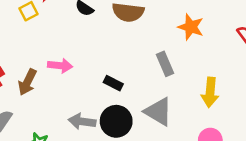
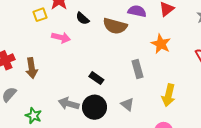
pink arrow: (60, 66) -> (61, 38), moved
brown arrow: (27, 82) -> (32, 68), turned -42
gray triangle: (158, 112) -> (127, 104), size x0.6

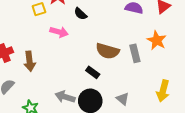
brown semicircle: (115, 26) -> (107, 51), moved
gray rectangle: (137, 69) -> (135, 53), moved

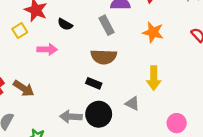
gray rectangle: (135, 53) -> (107, 25), moved
brown arrow: (30, 61) -> (24, 88), turned -36
yellow arrow: (163, 91) -> (154, 78), moved

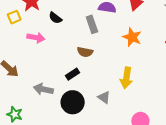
brown semicircle: (104, 57) -> (85, 52), size x0.7
black rectangle: (94, 83) -> (72, 74), turned -64
gray arrow: (71, 117) -> (43, 89), moved

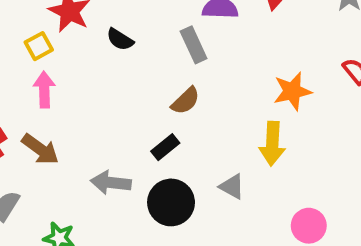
orange star: (132, 37) -> (292, 91), moved, turned -30
pink arrow: (36, 38) -> (44, 90), moved, turned -96
brown semicircle: (85, 52) -> (186, 101), turned -49

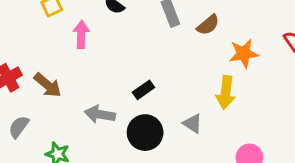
pink arrow: (44, 90) -> (81, 34), moved
brown semicircle: (186, 101) -> (208, 25), moved

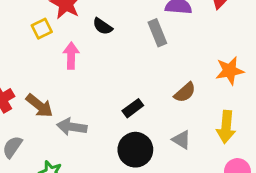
brown semicircle: (208, 25) -> (185, 92), moved
yellow arrow: (226, 93) -> (226, 127), moved
gray arrow: (100, 114) -> (72, 127), moved

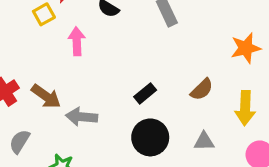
brown semicircle: (185, 92) -> (202, 89), moved
gray triangle: (181, 140) -> (204, 141), moved, turned -30

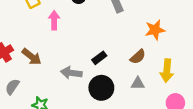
orange star: (246, 48) -> (155, 30), moved
gray arrow: (82, 117) -> (71, 73), moved
gray triangle: (204, 141) -> (138, 84), moved

